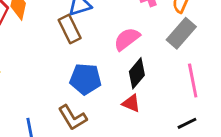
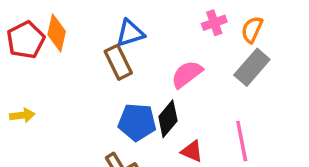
black diamond: (137, 73) -> (168, 119), moved
pink line: (193, 80) -> (242, 141), moved

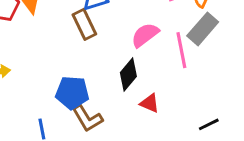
blue pentagon: (137, 122) -> (72, 93), moved
pink line: (242, 141) -> (181, 50), moved

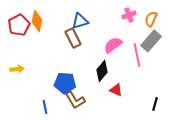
black line: (209, 124) -> (155, 104), turned -48

